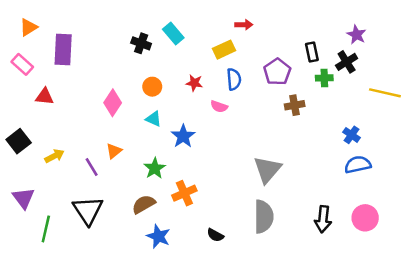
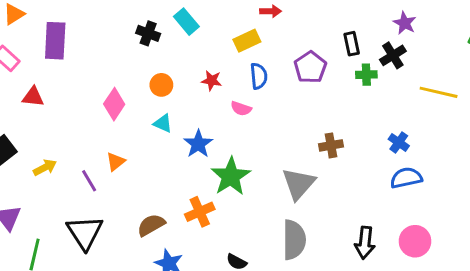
brown cross: (295, 105) -> (331, 145), moved
green star: (155, 168) -> (231, 176), moved, size x1.5

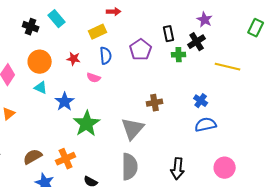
orange circle: (161, 85) -> (40, 62), size x1.5
orange cross: (200, 212) -> (66, 159), moved
pink circle: (415, 241) -> (225, 168), moved

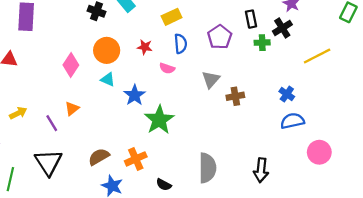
yellow line: (228, 67) -> (317, 56), turned -40
gray triangle: (133, 129) -> (211, 79), moved, size x0.7
pink circle: (225, 168) -> (319, 152), moved

